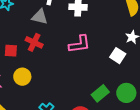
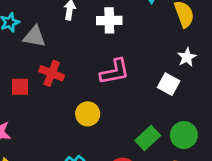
gray triangle: (40, 17) -> (35, 37), moved
yellow circle: (22, 77) -> (88, 114), moved

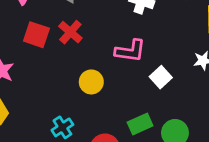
white square: (169, 84) -> (161, 77), moved
red square: (20, 87) -> (36, 35), size x1.4

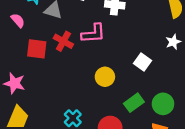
pink L-shape: (130, 51) -> (93, 33), moved
yellow circle: (91, 82) -> (105, 77), moved

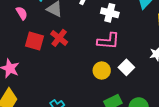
pink L-shape: (93, 33) -> (108, 41), moved
yellow circle: (105, 77) -> (102, 70), moved

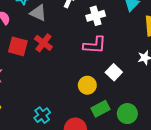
white cross: (110, 13) -> (96, 16), turned -30
yellow circle: (102, 70) -> (87, 85), moved

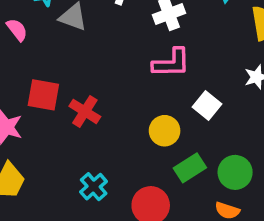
red cross: (43, 43) -> (85, 111), moved
red square: (18, 46) -> (43, 95), moved

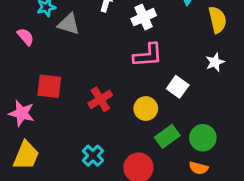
red cross: (85, 111) -> (100, 99), moved, turned 30

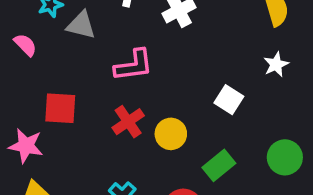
pink L-shape: (148, 55) -> (134, 65), moved
yellow circle: (146, 109) -> (171, 134), moved
green circle: (203, 138) -> (285, 157), moved

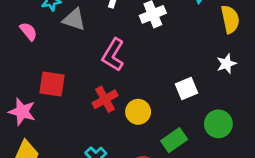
pink L-shape: (134, 65) -> (113, 55), turned 124
white square: (229, 100) -> (187, 88), turned 30
green circle: (285, 157) -> (218, 124), moved

